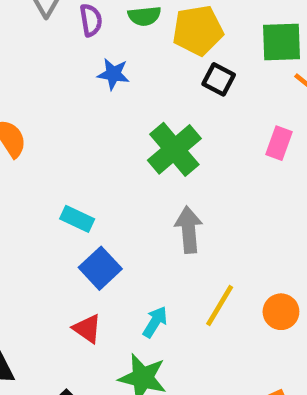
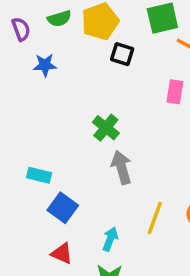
green cross: (174, 149) -> (106, 128), moved, size x0.7

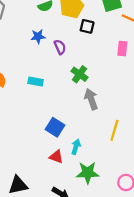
purple semicircle: (21, 29) -> (60, 47), moved
cyan rectangle: (39, 175) -> (36, 82), moved
cyan arrow: (110, 239) -> (76, 147), moved

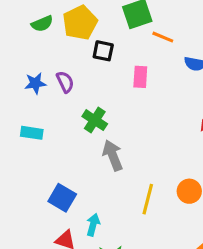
blue star: (38, 36) -> (35, 83), moved
pink rectangle: (122, 49) -> (140, 77), moved

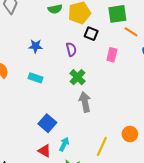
purple semicircle: (65, 82) -> (71, 49), moved
blue star: (35, 83) -> (36, 46), moved
yellow line: (148, 199) -> (102, 146), moved

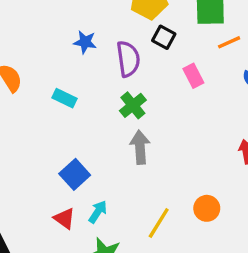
orange line: (131, 32) -> (229, 42), turned -64
blue star: (36, 46) -> (85, 42), moved
purple semicircle: (71, 49) -> (128, 59), size x1.5
pink rectangle: (112, 55) -> (193, 76), turned -48

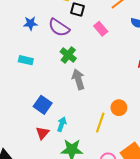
purple semicircle: (128, 59) -> (59, 28), turned 145
orange circle: (207, 208) -> (119, 108), moved
red triangle: (64, 219) -> (43, 133), turned 48

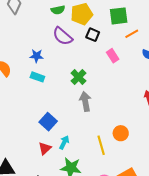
blue star: (31, 23) -> (37, 56), moved
purple semicircle: (59, 28) -> (63, 36), moved
yellow line: (100, 123) -> (101, 145), turned -42

